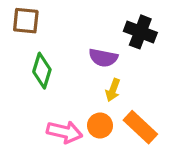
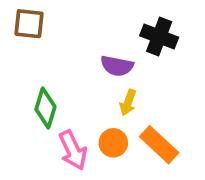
green diamond: (42, 71) -> (45, 108), moved
pink arrow: (65, 132) -> (73, 150), turned 52

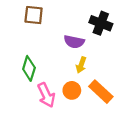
brown square: (29, 24) -> (34, 15), moved

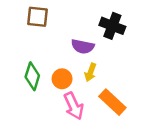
orange circle: (72, 90) -> (62, 79), moved
pink arrow: (46, 95) -> (74, 106), moved

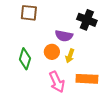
orange circle: (62, 79) -> (52, 52), moved
orange rectangle: (112, 102) -> (87, 79), turned -40

